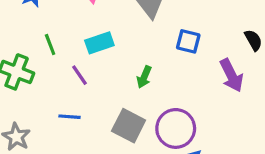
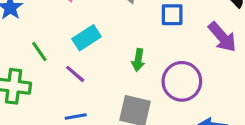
purple circle: (176, 128) -> (182, 81), moved

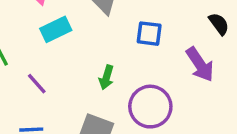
cyan rectangle: (87, 38) -> (56, 29), moved

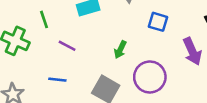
purple line: (37, 84) -> (67, 46), turned -30

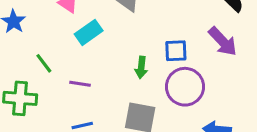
blue square: (158, 22) -> (176, 51), moved

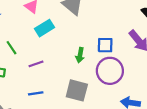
purple line: (80, 84) -> (36, 64), turned -32

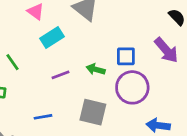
green arrow: (80, 55) -> (96, 69), turned 96
purple line: (36, 64) -> (61, 75), moved

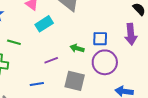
purple arrow: (166, 50) -> (131, 34), turned 35
green line: (13, 62) -> (14, 42), turned -40
purple line: (61, 75) -> (51, 60), moved

